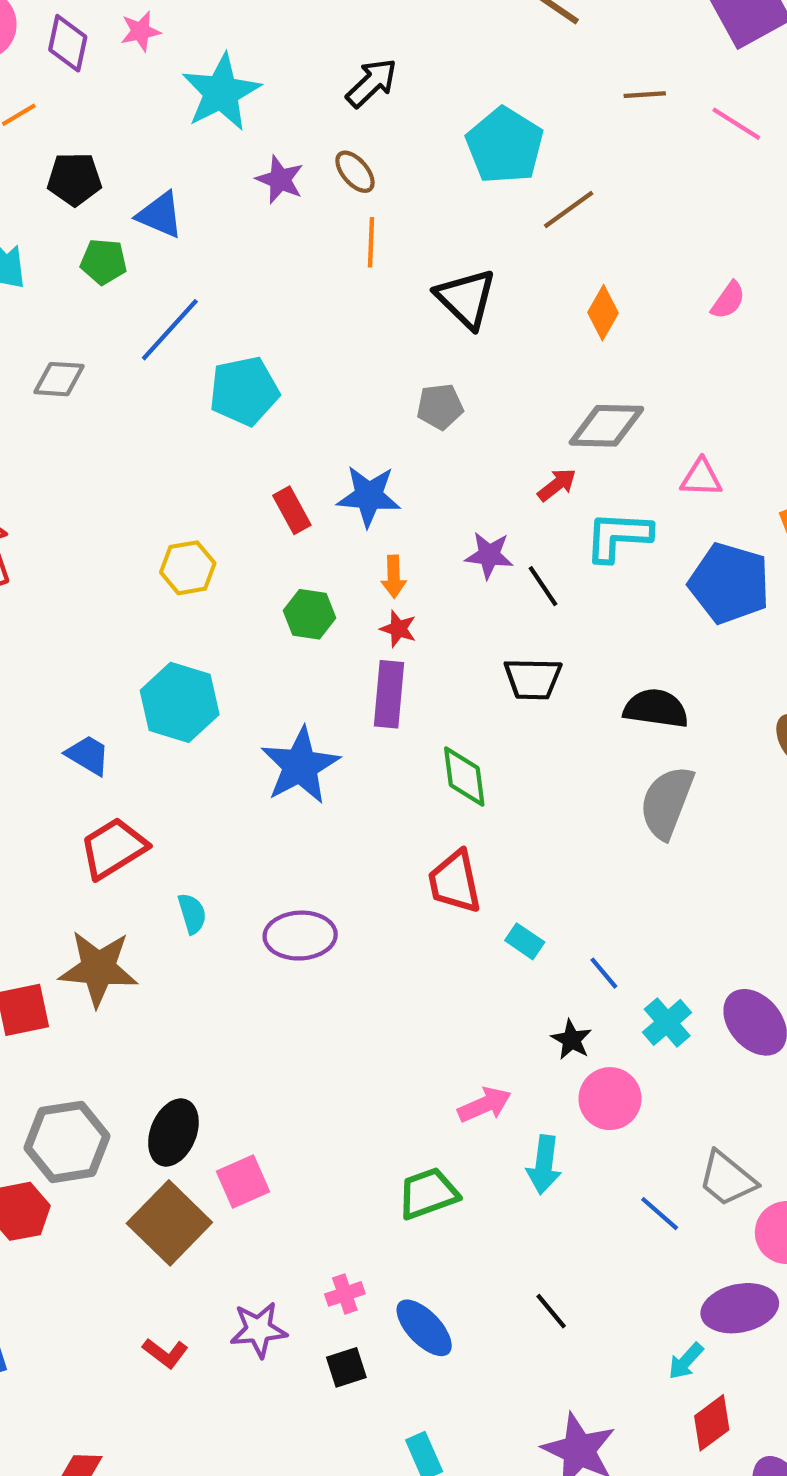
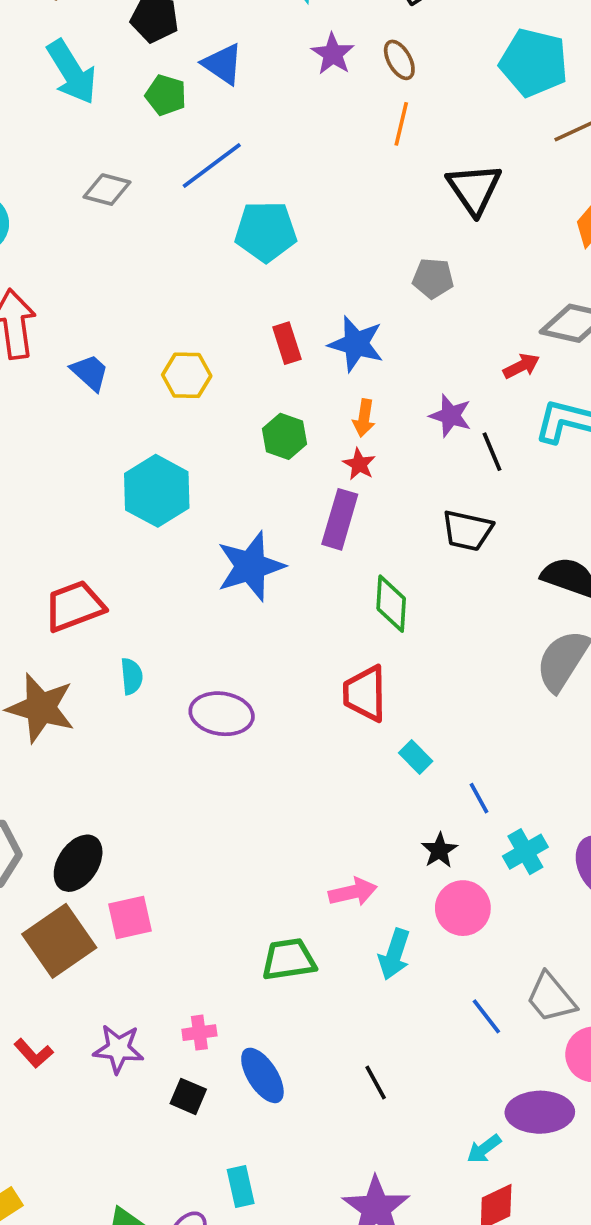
cyan pentagon: (505, 146) -> (534, 63), turned -30
blue trapezoid: (88, 755) -> (90, 372), moved
black square: (346, 1367) -> (188, 1096), turned 30

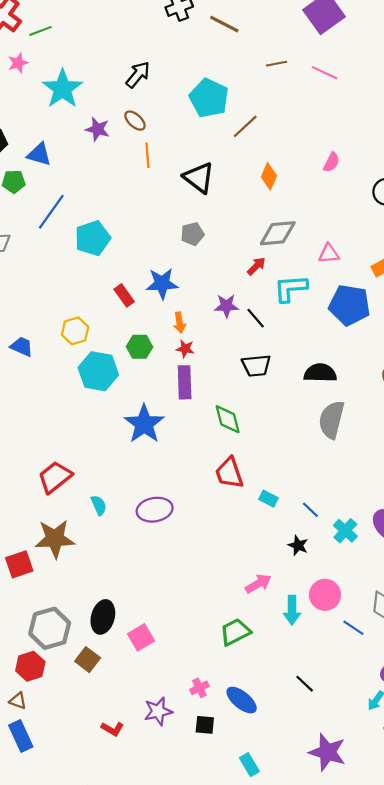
cyan pentagon: (534, 63) -> (209, 98), turned 30
cyan hexagon: (157, 491) -> (98, 371), moved
pink circle: (463, 908) -> (325, 595), moved
brown square: (59, 941) -> (88, 660), moved, size x0.6

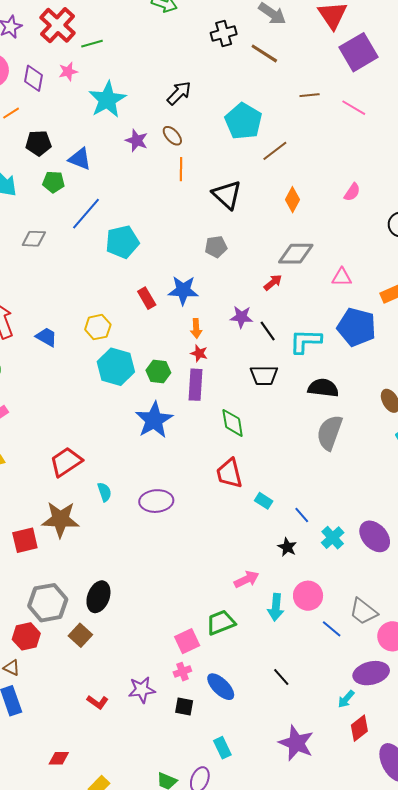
cyan L-shape: (290, 288) -> (305, 341), moved
green hexagon: (139, 347) -> (158, 371), moved
pink square: (141, 637) -> (187, 641), moved

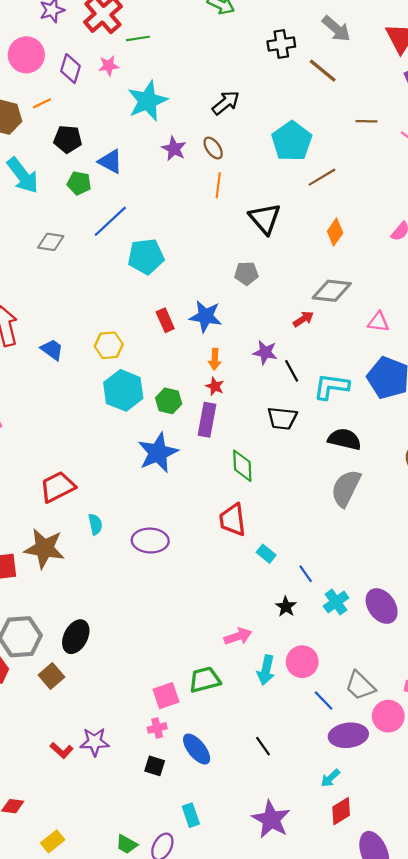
purple ellipse: (371, 673) -> (348, 735), moved
purple star: (142, 690) -> (95, 742), moved

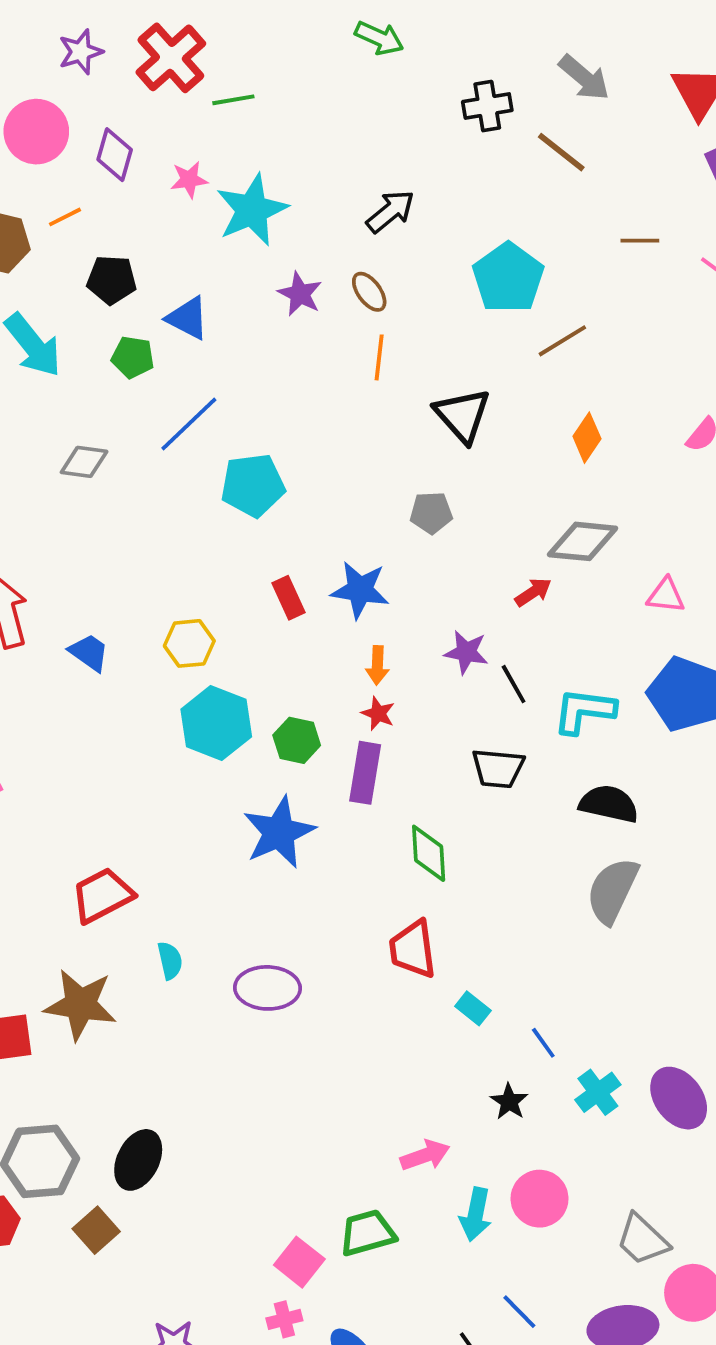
pink star: (109, 66) -> (189, 180), moved
pink square: (166, 696) -> (299, 1262), turned -32
blue line: (324, 701) -> (519, 1312), moved

